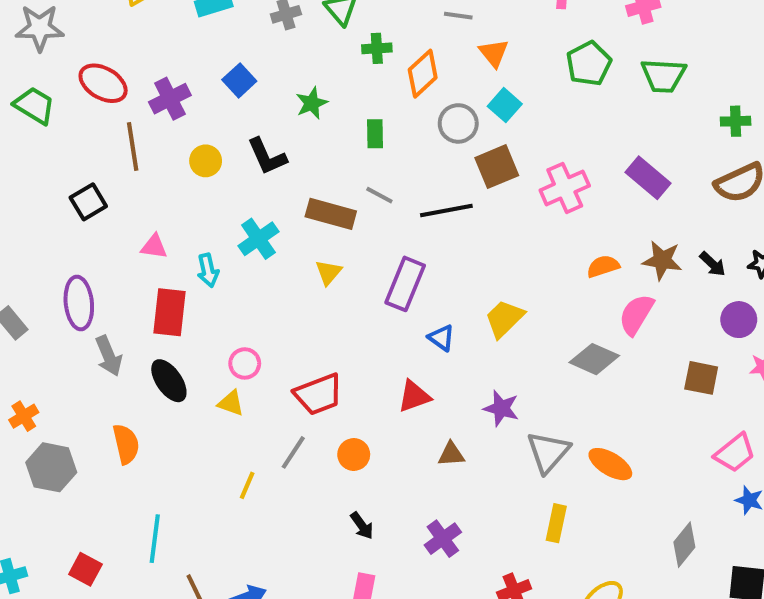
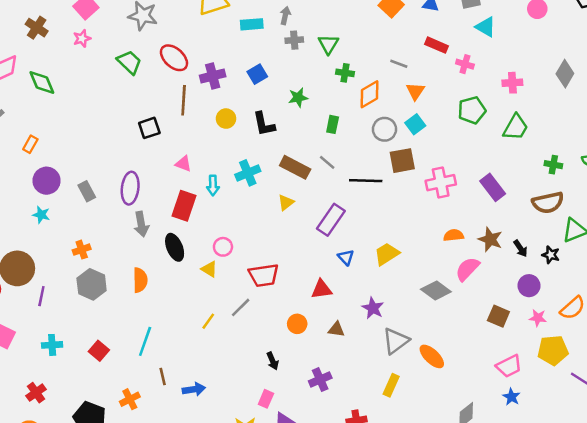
green trapezoid: (663, 76) -> (516, 127), turned -76
orange circle: (354, 454) -> (297, 324), moved

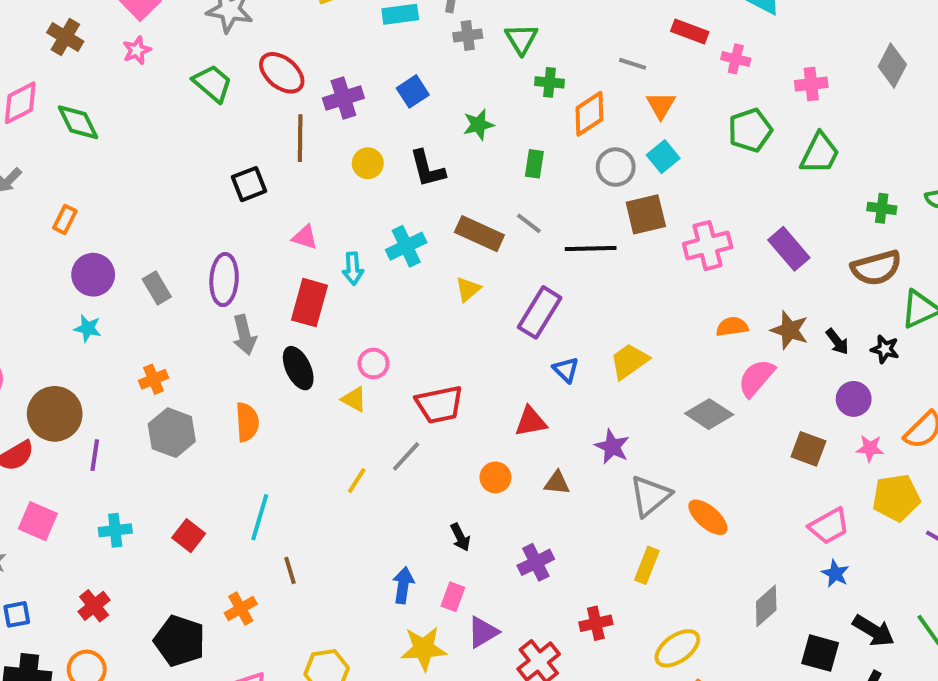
blue arrow: (194, 389) -> (403, 585), moved, turned -70

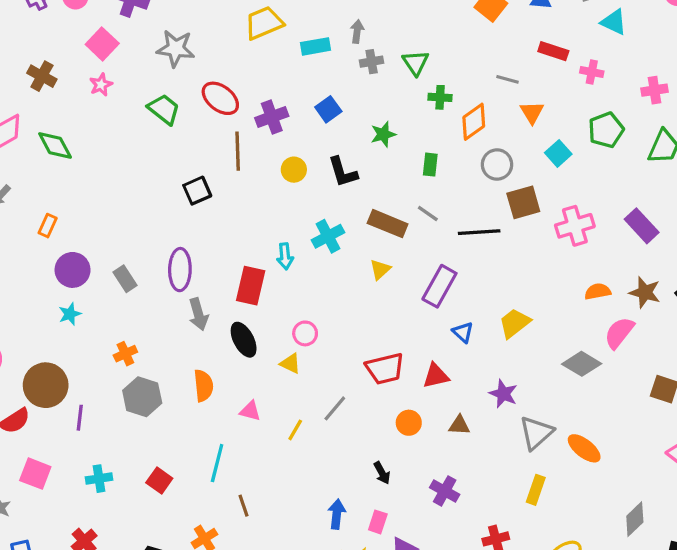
cyan square: (663, 157) -> (558, 153), moved
pink triangle: (305, 237) -> (250, 411), moved
cyan star: (88, 328) -> (70, 314), turned -30
red trapezoid: (439, 405) -> (385, 369), moved
purple cross: (536, 562) -> (445, 491), turned -32

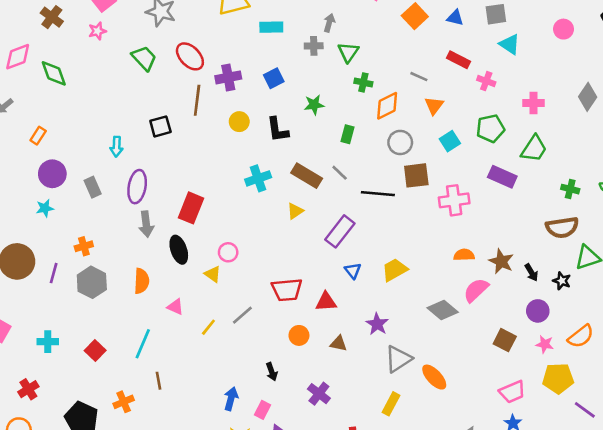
gray arrow: (357, 31) -> (329, 23), moved
purple rectangle: (642, 226) -> (502, 177), moved, turned -32
cyan arrow: (285, 256) -> (117, 147), moved
purple line: (80, 418) -> (54, 273), moved

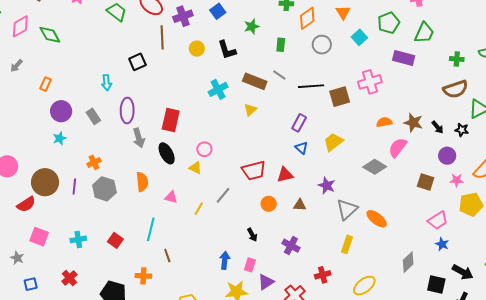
brown square: (416, 175) -> (340, 97), moved
purple rectangle: (340, 231) -> (299, 123), moved, size x0.7
orange cross: (124, 402) -> (143, 276), turned 35

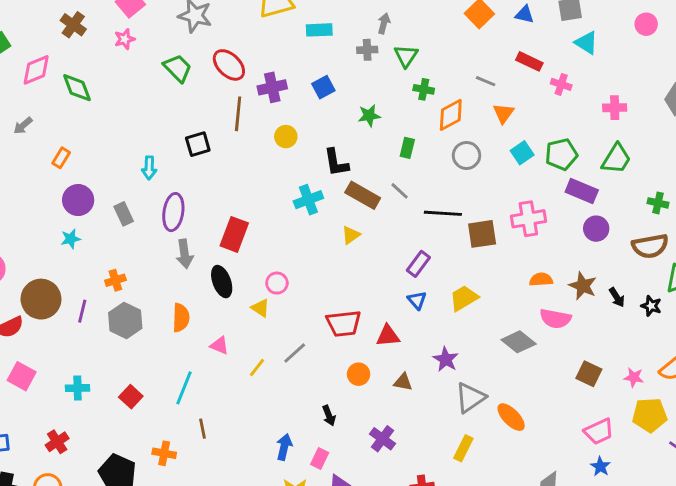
green pentagon: (389, 23) -> (561, 154), moved
black L-shape: (227, 50) -> (336, 162), moved
pink semicircle: (398, 147) -> (555, 319), turned -125
purple circle: (447, 156) -> (596, 229), moved

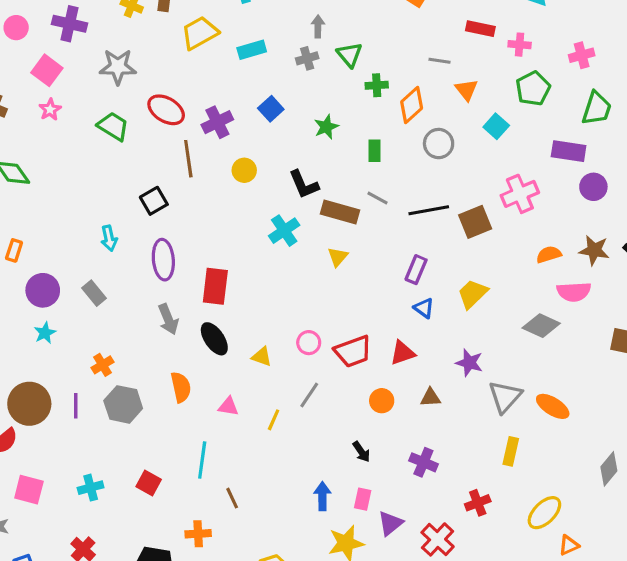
green pentagon: (561, 154) -> (533, 89), moved
purple ellipse: (173, 212) -> (163, 260), moved
pink circle: (277, 283) -> (309, 343), moved

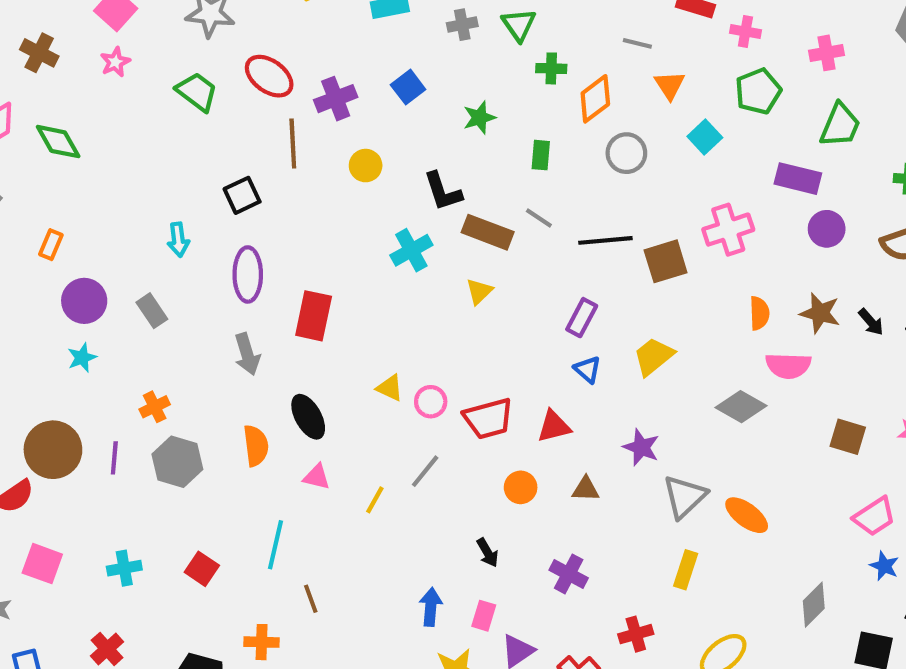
orange semicircle: (549, 254) -> (759, 313), turned 100
black ellipse: (214, 339) -> (308, 417), moved
yellow triangle: (262, 357) -> (390, 388), moved

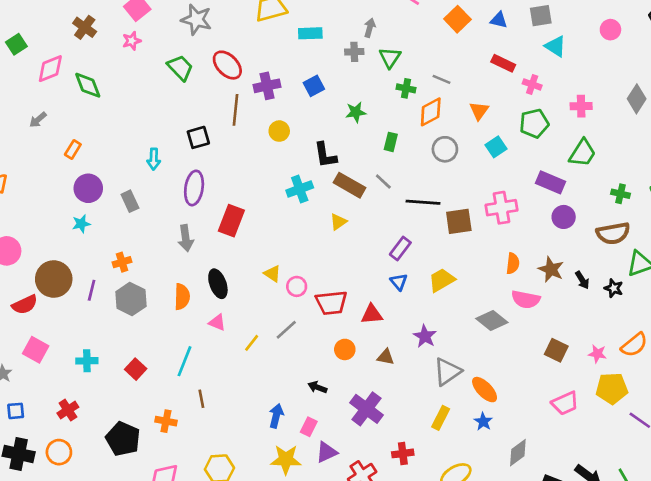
gray line: (637, 43) -> (442, 79), moved
black arrow: (488, 553) -> (317, 387), turned 132
blue star: (884, 566) -> (483, 422), moved
purple cross: (569, 574) -> (366, 409), size x1.4

